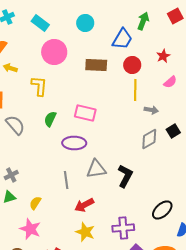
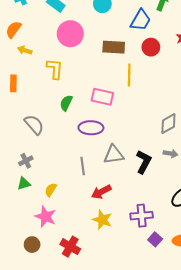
yellow line: (135, 90) -> (129, 75), moved
gray arrow: (151, 110) -> (171, 154), moved
gray semicircle: (15, 125) -> (34, 125), moved

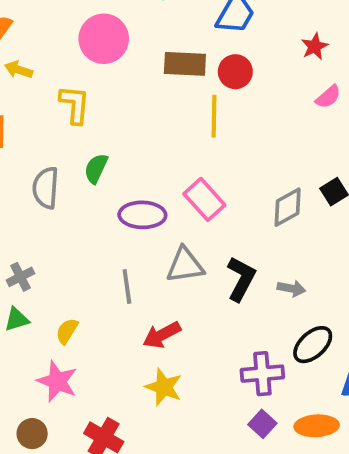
red circle: (151, 47) -> (235, 72), moved
pink rectangle: (102, 97) -> (204, 199), moved, turned 35
gray semicircle: (34, 125) -> (46, 188), moved, turned -135
gray arrow: (171, 154) -> (291, 288), moved
purple cross: (142, 216) -> (262, 374), moved

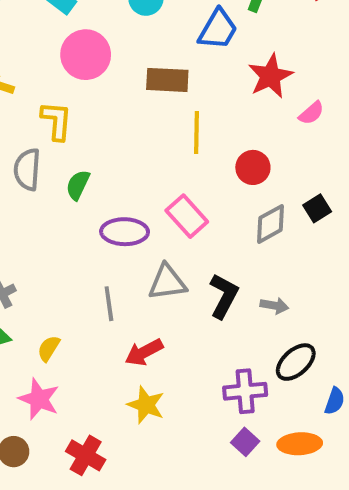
red star: (315, 47) -> (270, 76), moved, size x1.6
red circle: (235, 72) -> (253, 167), moved
gray semicircle: (46, 188) -> (27, 169), moved

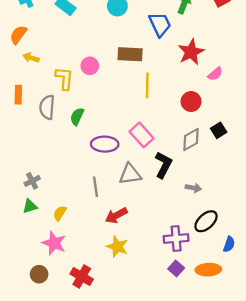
blue trapezoid: (218, 29) -> (160, 24), turned -55
pink circle: (86, 55) -> (90, 66), moved, size x0.6
red circle: (253, 167) -> (191, 102), moved
black L-shape: (224, 296) -> (163, 165), moved

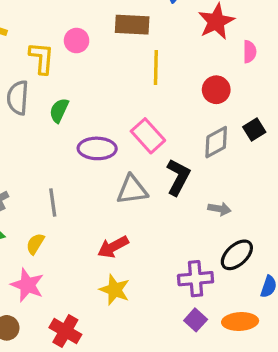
pink semicircle: (215, 74) -> (250, 52), turned -49
gray line: (95, 187) -> (53, 202), moved

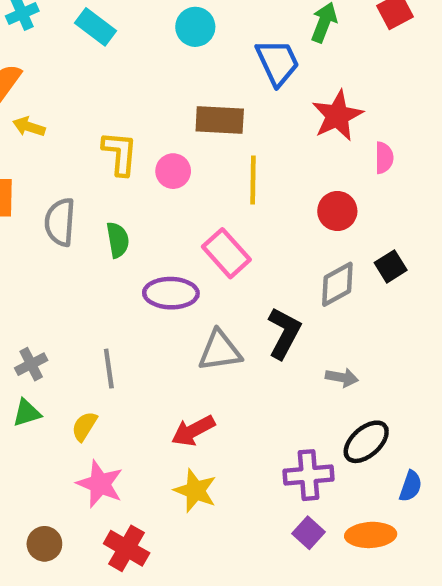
pink circle: (77, 41) -> (173, 171), moved
yellow L-shape: (42, 58) -> (120, 153), moved
green semicircle: (59, 110) -> (118, 240), turned 145
pink rectangle: (148, 136) -> (226, 253), moved
pink star: (27, 285) -> (100, 484), moved

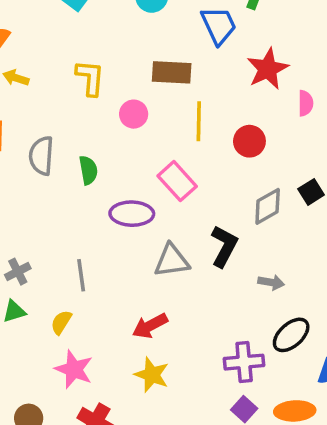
yellow L-shape: (120, 153) -> (90, 78), moved
red circle: (337, 211) -> (249, 141), moved

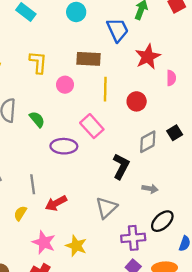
green semicircle: (88, 170) -> (37, 119), turned -30
gray triangle: (172, 261) -> (106, 208), moved, turned -35
red arrow: (150, 326) -> (56, 203), moved
pink star: (74, 369) -> (44, 242), moved

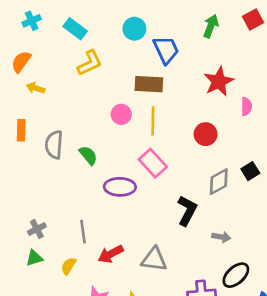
blue trapezoid: (118, 30) -> (166, 50), moved
yellow L-shape: (38, 62) -> (90, 63), moved, turned 60
yellow line: (105, 89) -> (153, 121), moved
gray triangle: (106, 208) -> (154, 259), moved, turned 50

